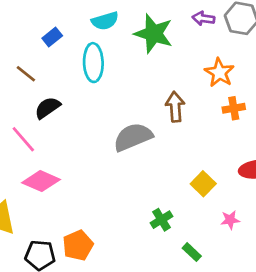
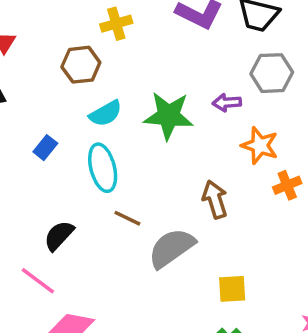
purple arrow: (203, 18) -> (227, 103), moved
brown line: (26, 74) -> (127, 218), moved
yellow square: (203, 184) -> (232, 289), moved, turned -35

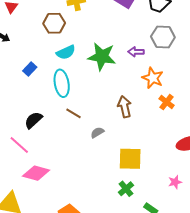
orange cross: (287, 185) -> (167, 102), turned -35
gray semicircle: (171, 248) -> (97, 133), size x0.5
yellow square: (232, 289) -> (130, 159), size x1.4

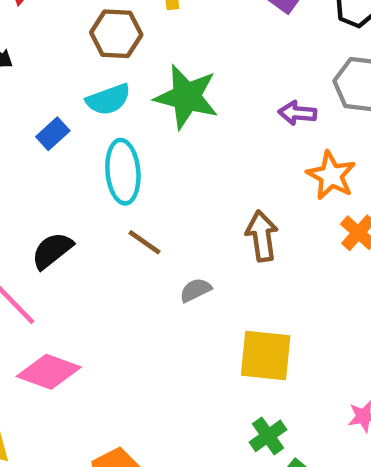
cyan semicircle: (66, 52) -> (108, 99), moved
green star: (102, 57) -> (186, 97), moved
green cross: (126, 189) -> (268, 436), moved

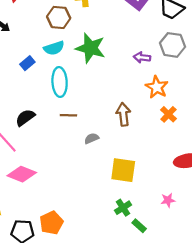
brown line: (144, 242) -> (68, 115), turned -35

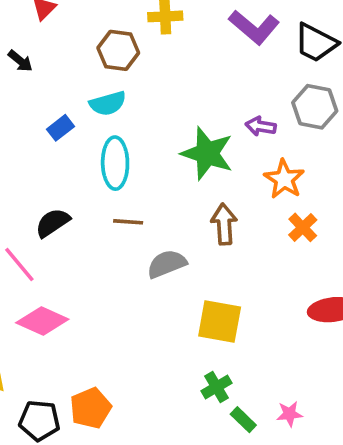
green star: (90, 48) -> (207, 153), moved
gray semicircle: (92, 138) -> (167, 264), size x1.5
pink star: (168, 200) -> (290, 414), moved

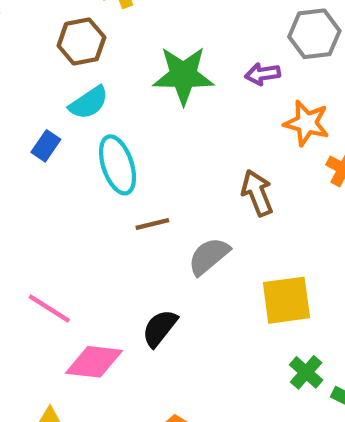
green star: (207, 153) -> (183, 75), moved
black semicircle: (53, 223) -> (160, 328), moved

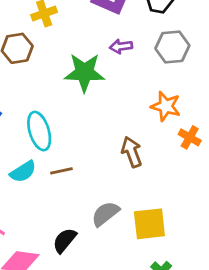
purple arrow: (263, 74) -> (121, 46), moved
cyan semicircle: (89, 103) -> (23, 172), moved
gray semicircle: (209, 256) -> (105, 214), moved

